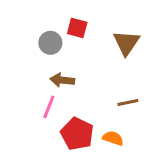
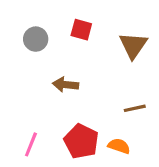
gray circle: (50, 43) -> (36, 39), moved
pink line: (49, 107) -> (31, 144), moved

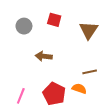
orange semicircle: (119, 146) -> (79, 89), moved

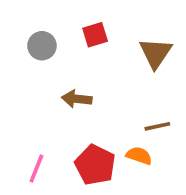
red square: (54, 20) -> (95, 35), turned -32

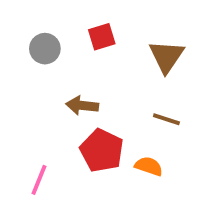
brown line: (157, 126) -> (166, 119), moved, turned 30
red pentagon: (95, 165) -> (102, 151), moved

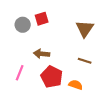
red square: (102, 37) -> (42, 19), moved
pink line: (39, 180) -> (20, 73), moved

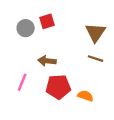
brown line: (85, 61) -> (96, 59), moved
red pentagon: (52, 77) -> (58, 87), turned -30

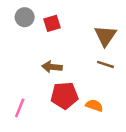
gray circle: (26, 28) -> (25, 17), moved
pink line: (22, 82) -> (20, 108), moved

